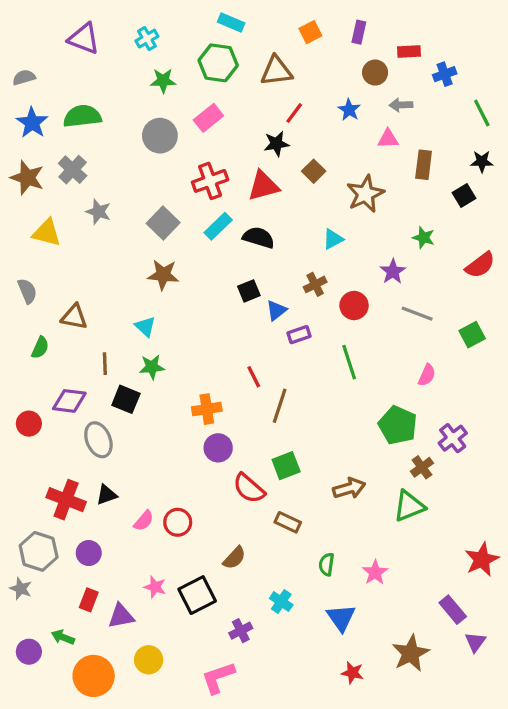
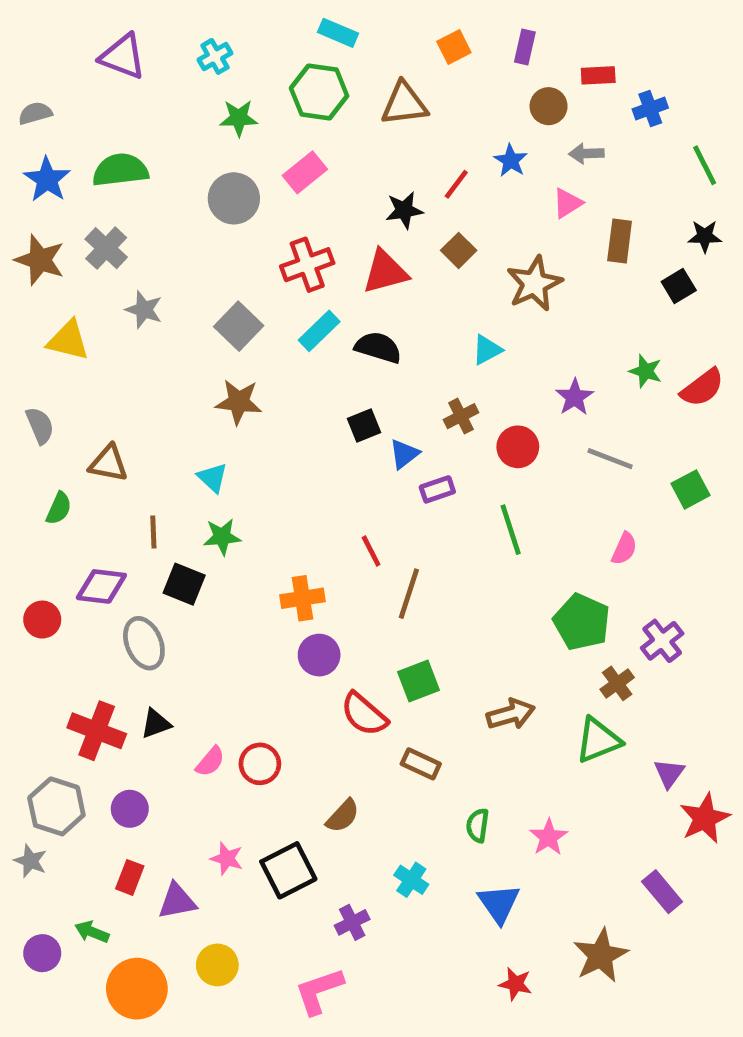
red line: (294, 113) -> (456, 184), moved
pink triangle: (388, 139) -> (567, 203), turned -30
green star: (424, 238) -> (646, 371), moved
purple triangle: (475, 642) -> (669, 773), moved

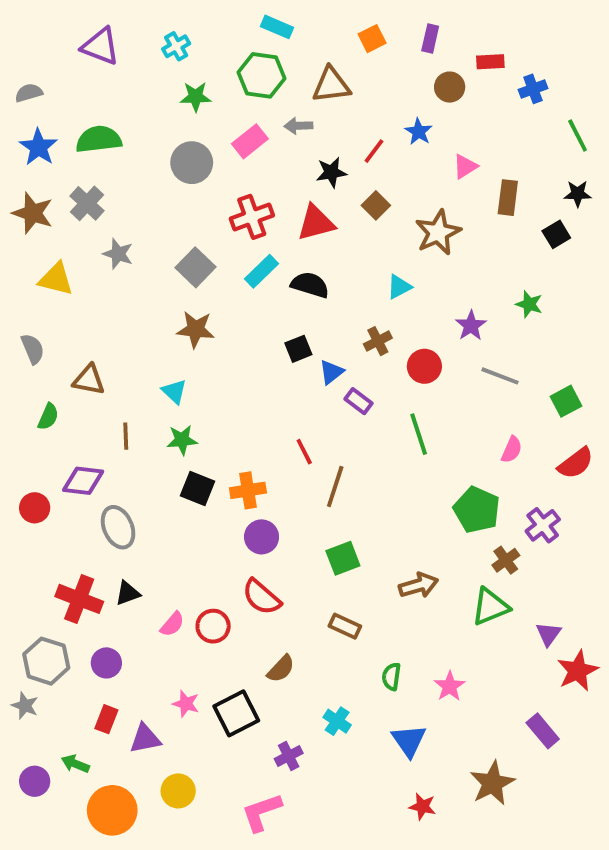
gray arrow: (586, 153) -> (298, 126), moved
red semicircle: (702, 388) -> (576, 463), moved
purple rectangle: (437, 489) -> (358, 401), turned 56
black square: (184, 584) -> (198, 488), moved
red semicircle: (364, 714) -> (262, 597), moved

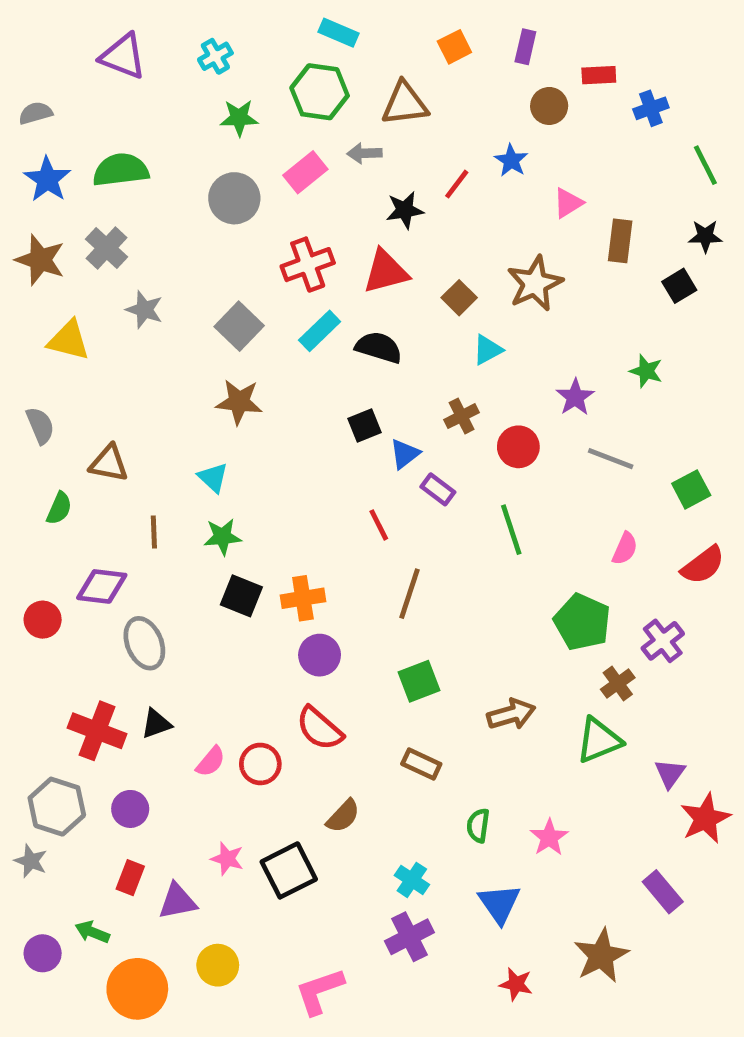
brown square: (376, 205) -> (459, 298), moved
red line: (304, 452) -> (379, 525), moved
purple cross: (289, 756) -> (409, 937), moved, size x1.4

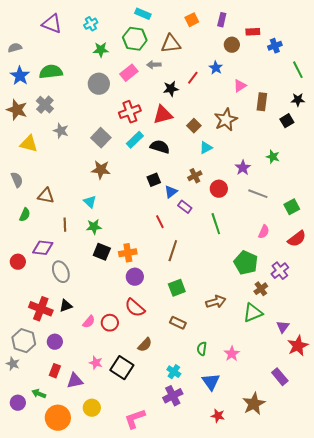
black square: (289, 870) -> (122, 368), turned -30

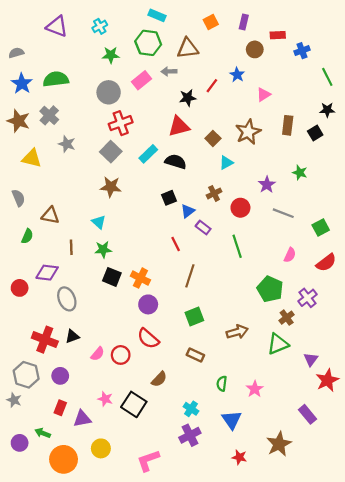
brown rectangle: (262, 102) -> (288, 125), moved
red cross: (130, 112) -> (121, 123), moved
orange cross: (128, 253) -> (140, 278), turned 36

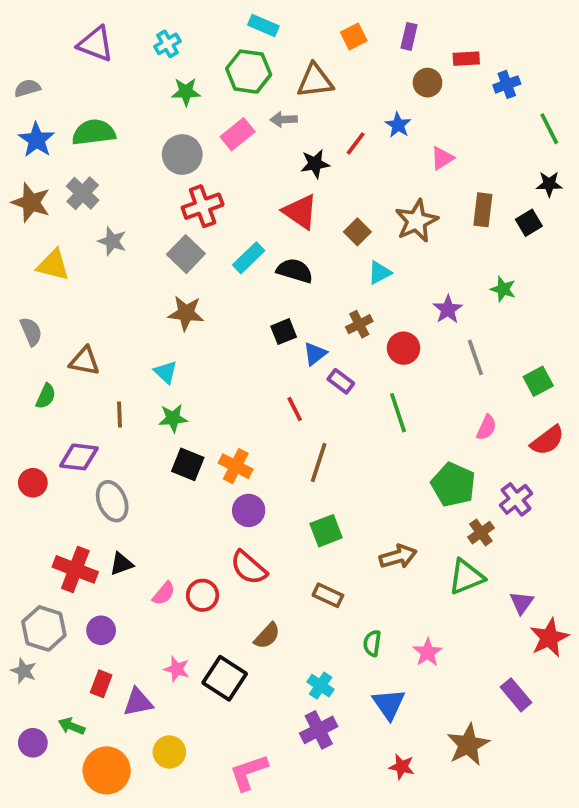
red triangle: (179, 126) -> (300, 212), turned 50
gray line: (283, 213) -> (475, 357), turned 50

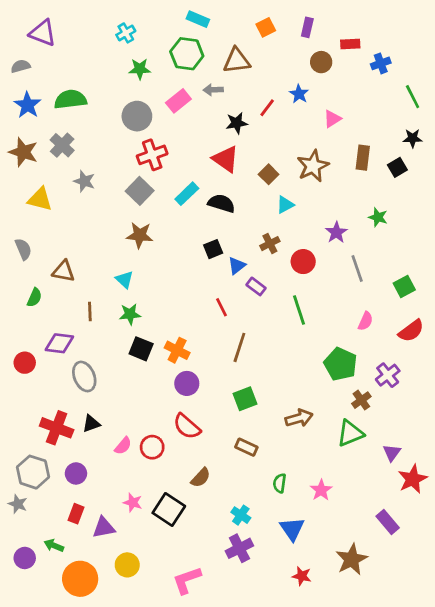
purple triangle: (96, 44) -> (43, 33), moved

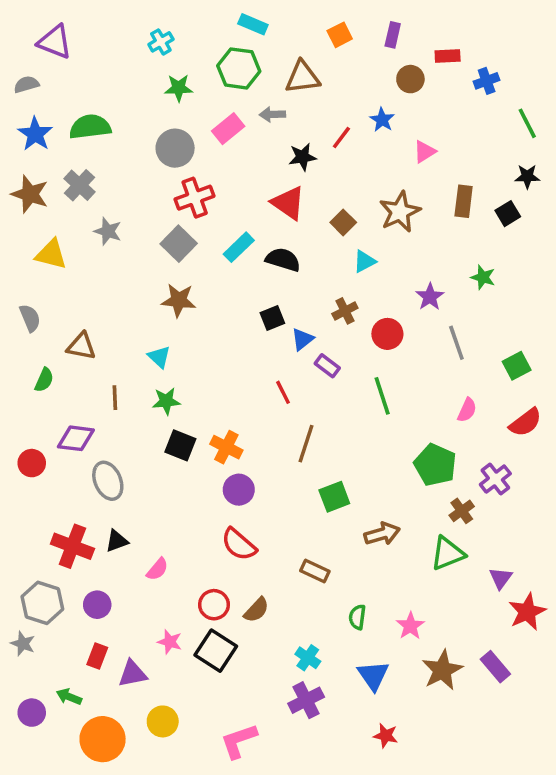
green square: (245, 399) -> (334, 497), moved
red circle: (152, 447) -> (214, 605), moved
brown star: (352, 559) -> (442, 670), moved

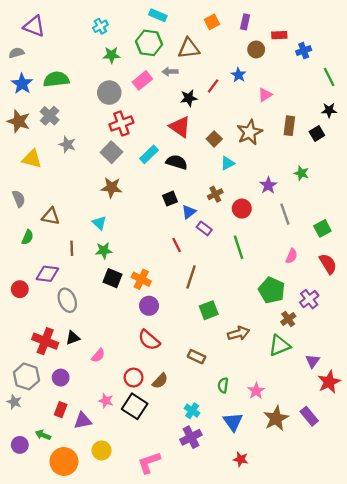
red semicircle: (525, 422) -> (328, 264), turned -85

